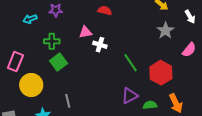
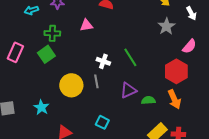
white cross: (100, 45) -> (103, 61), moved
green square: (58, 62) -> (46, 54), moved
red hexagon: (161, 73) -> (176, 71), moved
yellow circle: (31, 85) -> (71, 85), moved
gray line: (68, 101) -> (96, 81), moved

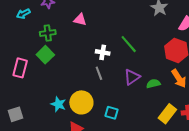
pink triangle: (86, 25) -> (80, 20), turned 32
pink rectangle: (15, 52) -> (20, 68), moved
yellow circle: (71, 85) -> (81, 102), moved
cyan star: (41, 107) -> (58, 104), moved

